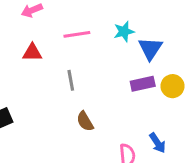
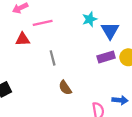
pink line: (77, 34) -> (43, 23), moved
blue arrow: (158, 143) -> (120, 100), turned -48

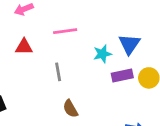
cyan star: (90, 19) -> (102, 54), moved
pink line: (43, 23) -> (65, 31), moved

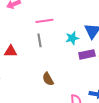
red triangle: (24, 47) -> (11, 51), moved
gray line: (58, 72) -> (40, 40), moved

